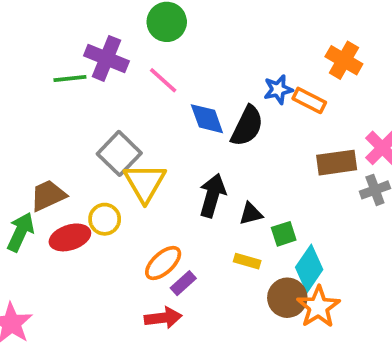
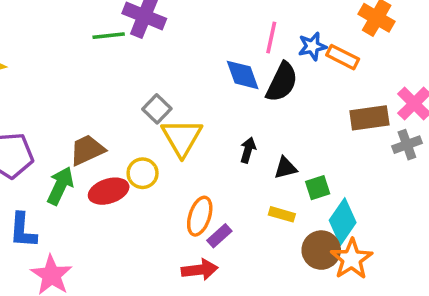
pink line: (163, 80) -> (271, 37), moved, turned 60
gray square: (119, 153) -> (157, 109), size x0.7
black arrow: (212, 195) -> (248, 150), size x0.6
orange ellipse: (163, 263) -> (200, 216), turned -30

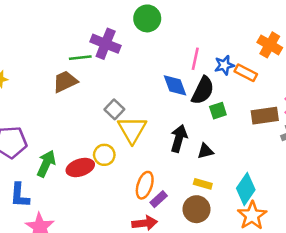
brown trapezoid: (87, 150) -> (65, 82), moved
black arrow: (248, 150) -> (179, 138), size x1.5
green square: (318, 188) -> (218, 111), moved
brown circle: (321, 250) -> (196, 209), moved

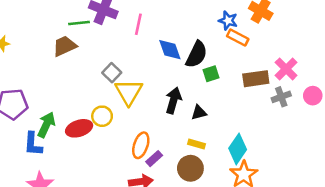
pink line: (195, 59) -> (138, 24), moved
blue star: (224, 65) -> (228, 21), moved, turned 30
blue L-shape: (20, 195) -> (33, 144), moved

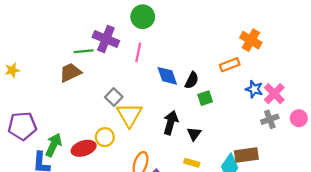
blue star: (228, 21) -> (254, 89), moved
orange rectangle: (238, 37) -> (230, 65), turned -48
black semicircle: (196, 54) -> (192, 80), size x0.7
brown rectangle: (256, 79) -> (246, 155), moved
black triangle: (199, 113) -> (194, 134), turned -40

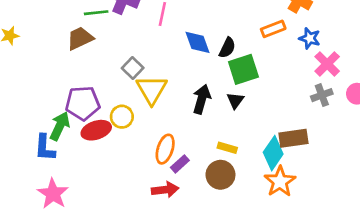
blue star: (254, 89) -> (310, 38), moved
green square: (205, 98) -> (243, 69), size x1.6
purple pentagon: (22, 126) -> (83, 103), moved
black triangle: (194, 134) -> (235, 100), moved

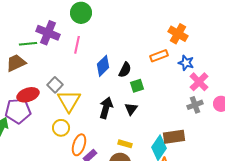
blue diamond: (198, 42) -> (103, 66), turned 65
green square: (243, 69) -> (137, 86), size x0.6
yellow circle: (122, 117) -> (61, 128), moved
red ellipse: (96, 130) -> (28, 95), moved

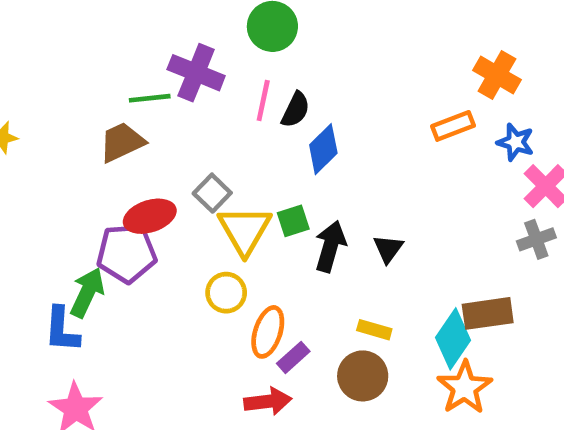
black semicircle: (125, 70) -> (296, 110), moved
green square: (137, 86) -> (293, 221), moved

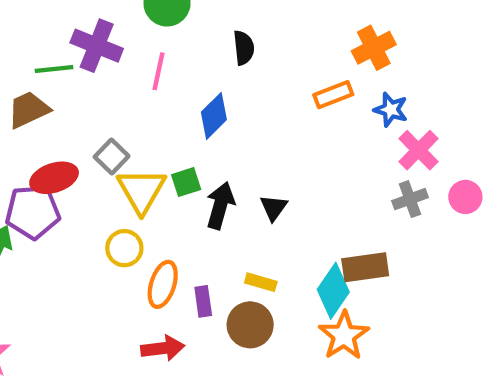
orange cross: (497, 75) -> (374, 48), turned 33
black semicircle: (296, 110) -> (244, 48), moved, turned -32
purple rectangle: (293, 357) -> (203, 301), moved, turned -56

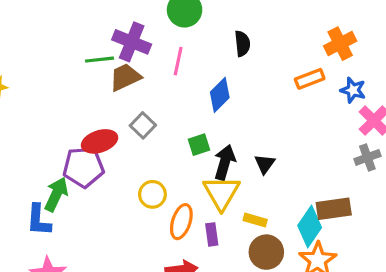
brown trapezoid: (28, 110) -> (125, 77), moved
yellow triangle: (141, 191) -> (221, 193), moved
brown circle: (250, 325) -> (266, 252), moved

